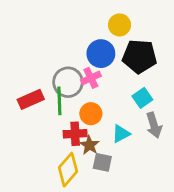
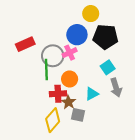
red rectangle: (31, 99) -> (25, 44), moved

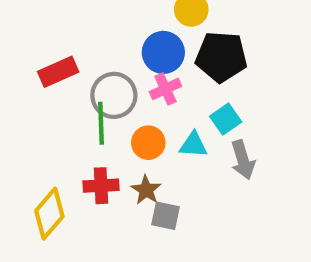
pink cross: (70, 53) -> (165, 89), moved
red cross: (58, 94) -> (101, 186), moved
cyan triangle: (92, 94) -> (193, 145), moved, turned 32
yellow diamond: (53, 120) -> (49, 214), moved

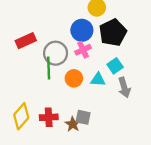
black pentagon: (221, 57) -> (113, 33), turned -30
red cross: (101, 186) -> (49, 117), moved
brown star: (146, 190) -> (73, 124), moved

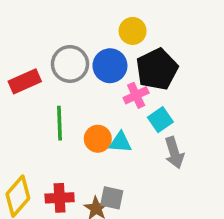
pink cross: (83, 50) -> (136, 95), moved
gray circle: (56, 53) -> (70, 64), moved
cyan triangle: (98, 80) -> (120, 142), moved

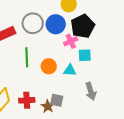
cyan square: (160, 120) -> (85, 55), turned 32
cyan triangle: (120, 142) -> (70, 70), moved
gray arrow: (174, 153) -> (91, 91), moved

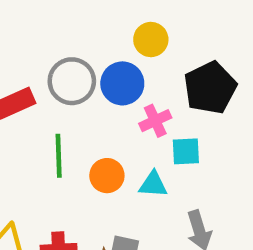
black pentagon: (83, 26) -> (210, 88), moved

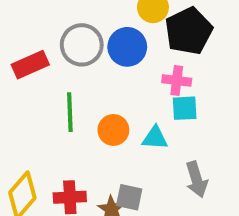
black pentagon: (210, 88) -> (189, 31), moved
pink cross: (155, 121) -> (177, 80), moved, turned 32

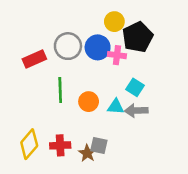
pink cross: (177, 80) -> (117, 55), moved
cyan square: (185, 108) -> (135, 87), turned 36
gray arrow: (196, 179) -> (136, 111), moved, turned 105

